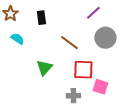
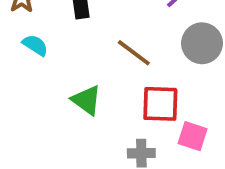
green triangle: (44, 68) -> (86, 100), turned -36

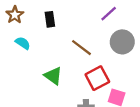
red square: (160, 104) -> (97, 78), turned -30

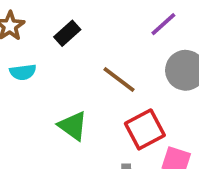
black rectangle: (50, 19) -> (67, 33), turned 56
cyan semicircle: (23, 43) -> (23, 72), turned 140

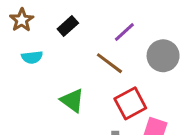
purple line: (163, 24) -> (124, 32), moved

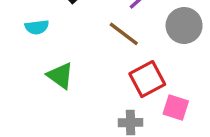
green triangle: (72, 100) -> (60, 76), moved

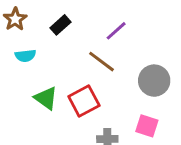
gray circle: (184, 25) -> (154, 81), moved
red square: (147, 79) -> (84, 101), moved

